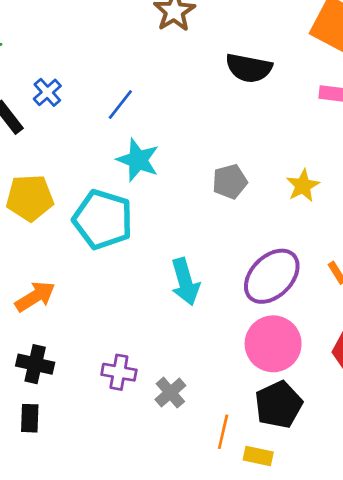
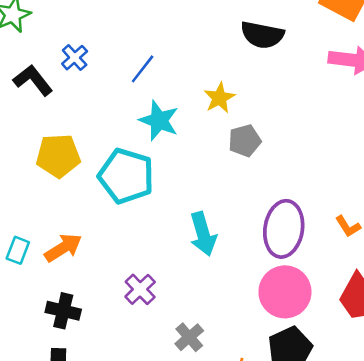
yellow star: (303, 186) -> (219, 98), moved
purple ellipse: (272, 276) -> (284, 229), turned -36
purple cross: (119, 372) -> (140, 289), moved, turned 36

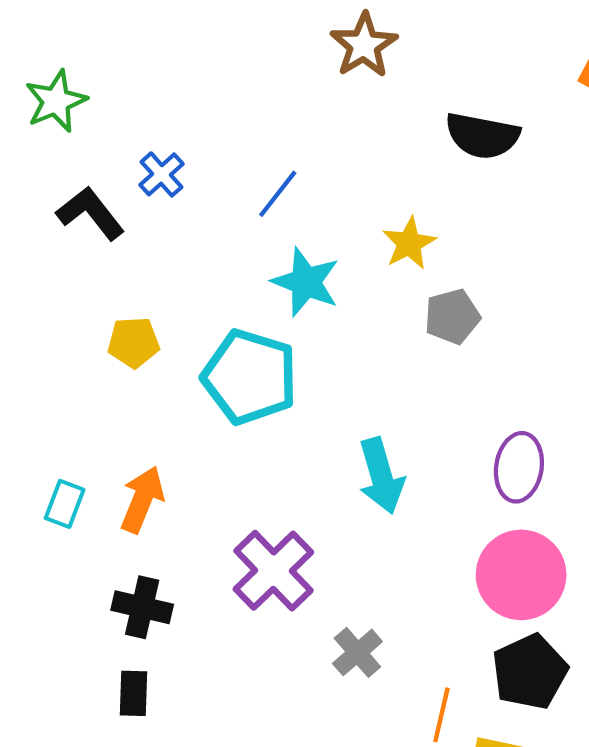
yellow pentagon: (58, 156) -> (134, 342), size x0.7
purple ellipse: (284, 229) -> (519, 467), size x0.7
orange arrow: (63, 248) -> (142, 500), turned -36
purple cross: (140, 289) -> (273, 571), size x1.5

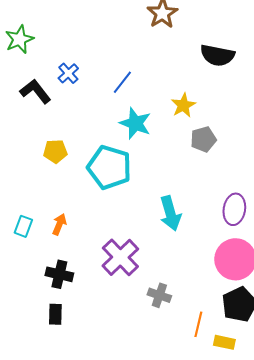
orange arrow: (142, 500) -> (59, 224), size x0.7
gray cross: (357, 652) -> (159, 295), turned -30

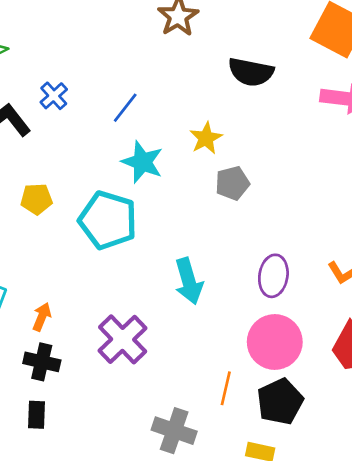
orange arrow: (59, 224) -> (42, 317), moved
gray cross: (159, 295) -> (174, 431), moved, size x1.4
orange line: (198, 324) -> (226, 388), moved

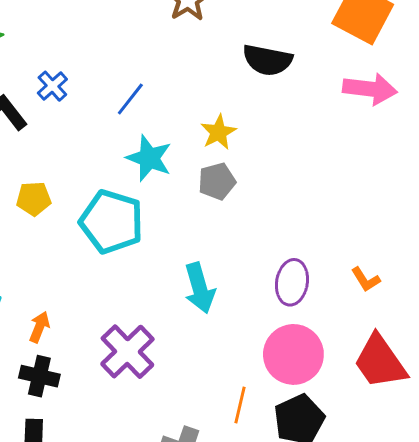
gray pentagon: (232, 183) -> (217, 181), moved

